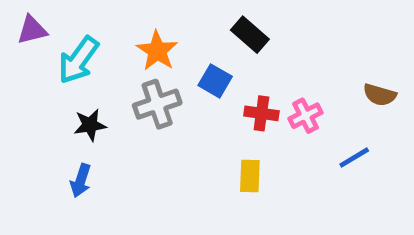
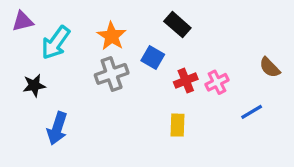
brown semicircle: (380, 95) -> (270, 67), turned 30
red cross: (261, 113) -> (186, 81), turned -30
black star: (90, 125) -> (34, 86), moved
blue arrow: (81, 181) -> (57, 128), size x1.4

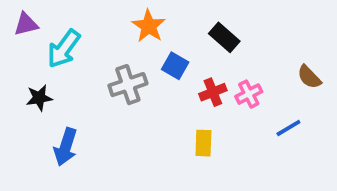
black rectangle: (177, 25) -> (224, 37), moved
orange star: (112, 36) -> (149, 26), moved

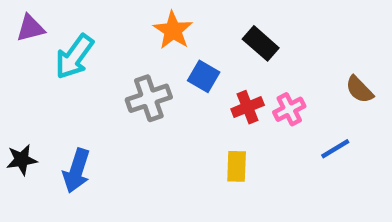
black star: (39, 98) -> (22, 160), moved

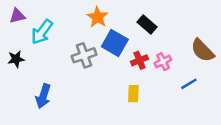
blue square: (204, 76) -> (115, 43), size x1.5
brown semicircle: (359, 90) -> (202, 50), size x1.5
black star: (22, 160) -> (16, 59), moved

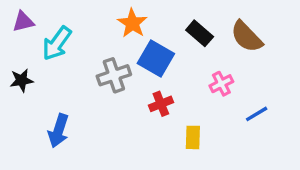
brown semicircle: (202, 50) -> (247, 37), moved
red cross: (140, 60) -> (161, 104), moved
yellow rectangle: (133, 94) -> (193, 137), moved

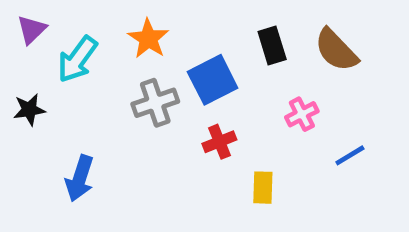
purple triangle: (23, 22) -> (32, 29), turned -30
orange star: (132, 23) -> (148, 39), moved
black rectangle: (200, 33) -> (272, 46), turned 32
blue square: (156, 59) -> (213, 80), turned 33

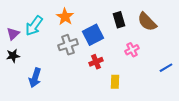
purple triangle: (32, 29) -> (13, 34), moved
black star: (29, 110) -> (13, 56), moved
blue line: (350, 155) -> (166, 68), moved

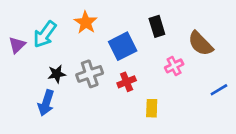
brown semicircle: (147, 22) -> (200, 44), moved
gray cross: (68, 45) -> (90, 74), moved
black star: (13, 56) -> (57, 74), moved

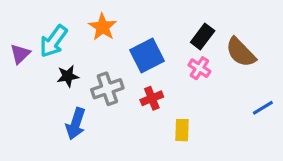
black rectangle: (157, 26) -> (203, 36), moved, turned 54
pink cross: (174, 66) -> (199, 68), moved, turned -30
black star: (57, 74) -> (68, 76), moved
blue arrow: (46, 103) -> (76, 124), moved

